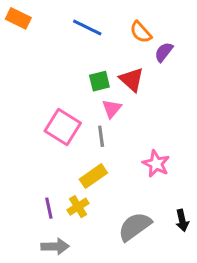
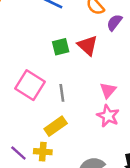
pink triangle: (112, 109) -> (108, 90), moved
yellow cross: (78, 207) -> (43, 152), turned 36
purple line: (49, 208) -> (18, 153), turned -36

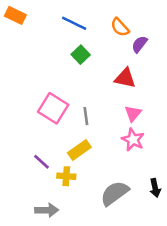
red triangle: (88, 45) -> (125, 78), moved, turned -30
green square: (61, 47) -> (81, 55), moved, turned -30
purple line: (18, 153) -> (41, 162), moved

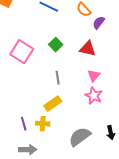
green square: (81, 55) -> (56, 45), moved
pink square: (53, 108) -> (22, 52), moved
purple line: (41, 162) -> (24, 124), moved, turned 32

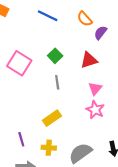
red triangle: (88, 49) -> (89, 60), turned -30
gray line: (58, 78) -> (57, 82), moved
yellow cross: (43, 124) -> (49, 148), moved

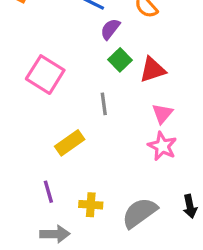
purple semicircle: (100, 33) -> (110, 29), moved
green square: (55, 56) -> (120, 60), moved
yellow rectangle: (52, 118) -> (70, 143), moved

